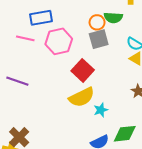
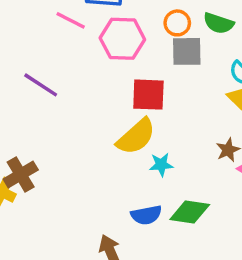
orange circle: (97, 22) -> (177, 23), moved
red square: (83, 70) -> (148, 95), turned 35
yellow semicircle: (82, 97) -> (136, 137), turned -30

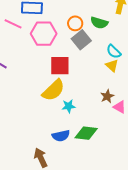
gray square: (187, 51) -> (81, 40), turned -36

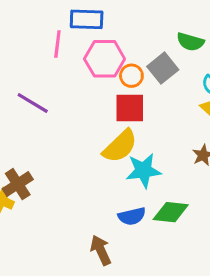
orange circle: (75, 23) -> (131, 76), moved
pink line: (13, 24) -> (57, 44), turned 72
cyan star: (69, 106) -> (143, 171), size x1.6

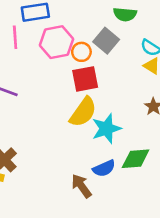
brown arrow: (101, 250) -> (81, 186), moved

